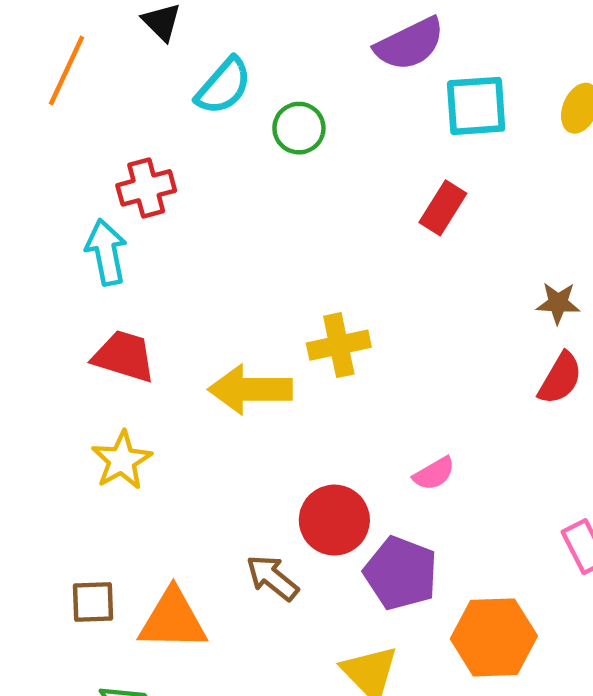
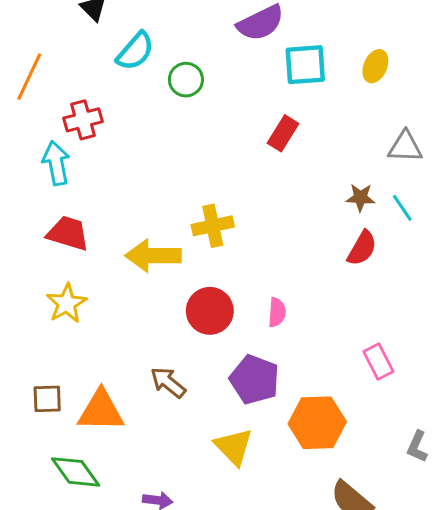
orange line: (66, 71) -> (29, 77), moved
pink semicircle: (434, 474) -> (277, 312), turned -56
red circle: (334, 520) -> (210, 311), moved

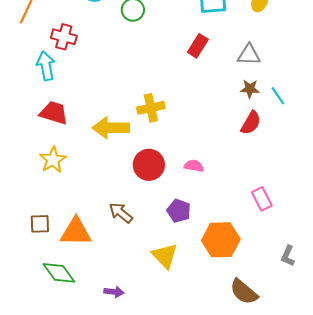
red cross: (83, 120) -> (64, 37), turned 30
gray triangle: (405, 147) -> (249, 55), moved
pink semicircle: (277, 312) -> (194, 166), turned -84
purple pentagon: (255, 379) -> (179, 211), size x0.7

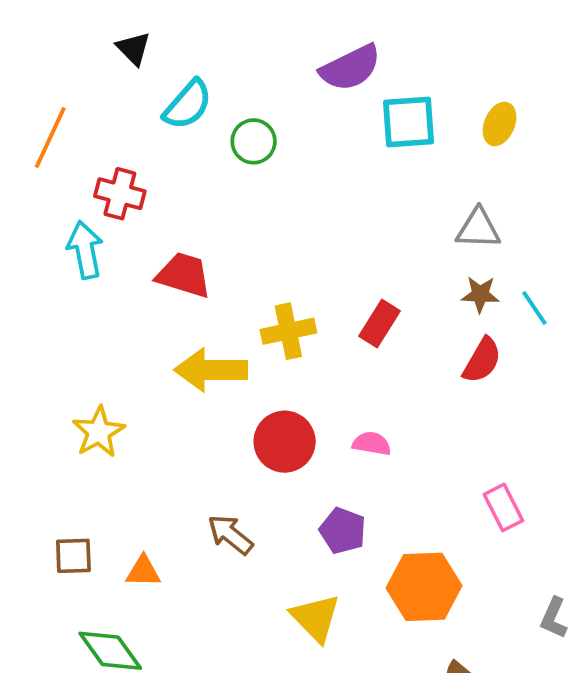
red rectangle: (198, 46) -> (379, 323), moved
red trapezoid: (54, 113) -> (184, 275), moved
orange triangle: (76, 232) -> (143, 571), size x0.6

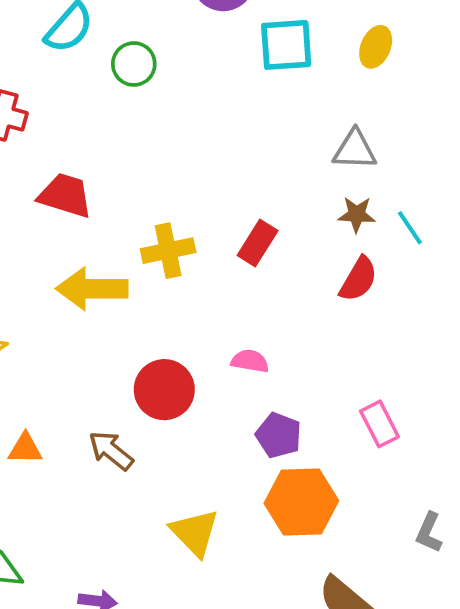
red circle: (285, 442) -> (164, 390), moved
purple pentagon: (343, 531) -> (279, 435), moved
orange triangle: (143, 571) -> (25, 449), moved

